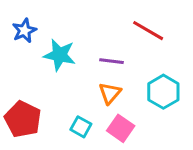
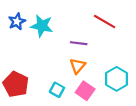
cyan star: (60, 55) -> (42, 26), moved
cyan hexagon: (163, 92) -> (117, 79), moved

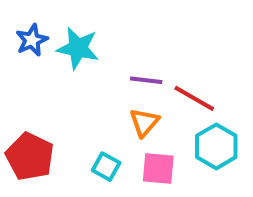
red line: (105, 21) -> (194, 98), moved
pink square: (85, 91) -> (158, 169), turned -30

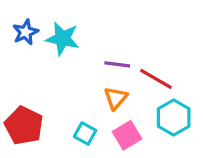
pink square: (158, 169) -> (127, 135), turned -36

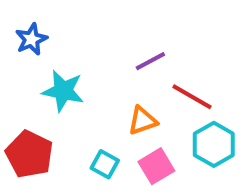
cyan star: (63, 39) -> (63, 91), moved
purple line: (117, 64) -> (150, 61), moved, turned -35
orange triangle: (116, 98) -> (142, 121), turned 30

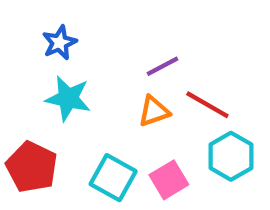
blue star: (31, 39) -> (60, 43), moved
orange triangle: (142, 121) -> (154, 111), moved
cyan square: (105, 164) -> (113, 178), size x1.5

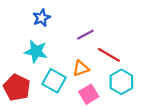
blue star: (60, 43) -> (42, 18), moved
orange triangle: (154, 111) -> (81, 68), moved
cyan square: (113, 178) -> (54, 81), moved

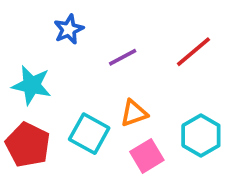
purple line: (85, 35) -> (123, 57), moved
cyan star: (36, 52) -> (31, 85), moved
red line: (109, 55) -> (193, 52), moved, turned -70

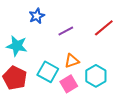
cyan hexagon: (201, 135) -> (96, 76), moved
pink square: (147, 156) -> (69, 84), moved

